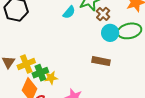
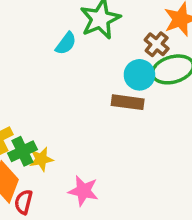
brown cross: (103, 14) -> (157, 44), moved
brown rectangle: (101, 61) -> (128, 102), moved

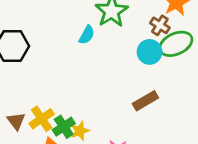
brown rectangle: (128, 102) -> (145, 101), moved, turned -30

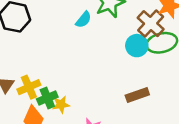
brown cross: (160, 25) -> (151, 24), size x1.5
brown rectangle: (145, 101) -> (137, 95), moved

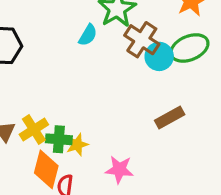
brown cross: (151, 24) -> (142, 40), moved
green cross: (47, 98) -> (59, 139), turned 36

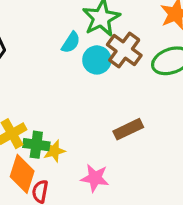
cyan circle: (159, 56) -> (97, 60), moved
brown rectangle: (170, 117) -> (128, 129), moved

